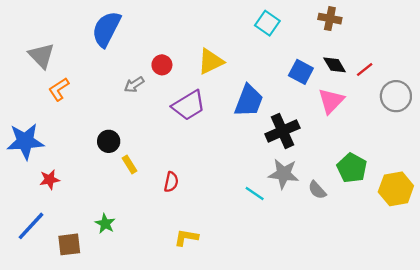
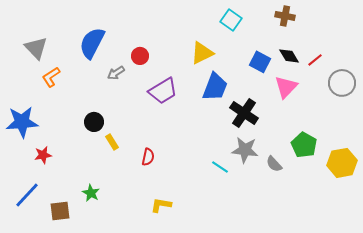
blue semicircle: (106, 29) -> (92, 43), moved
yellow triangle: (211, 61) -> (202, 53), moved
black cross: (282, 131) -> (244, 113), turned -32

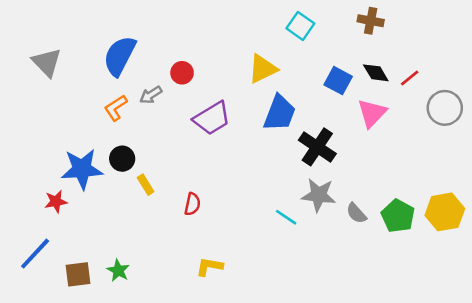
orange L-shape: (51, 77) -> (116, 108), moved
blue star: (22, 122) -> (82, 169), moved
green pentagon: (304, 145) -> (398, 216), moved
green star: (91, 193) -> (118, 270), moved

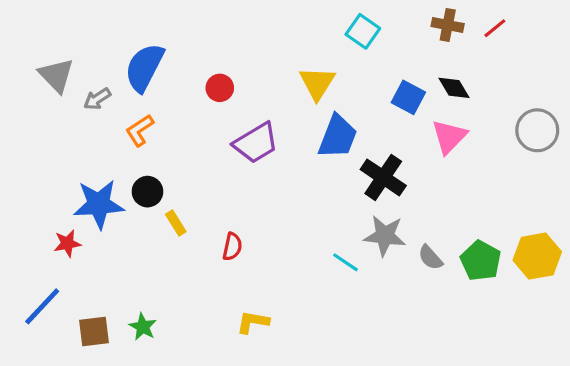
yellow triangle: (263, 69) -> (317, 83), turned -32
red line: (410, 78) -> (495, 28), moved
gray arrow: (151, 95) -> (97, 99), moved

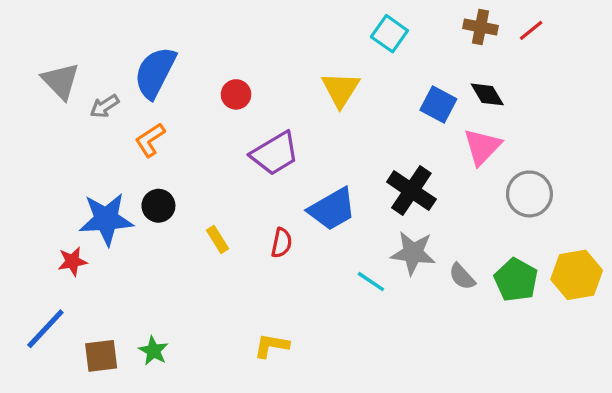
gray circle: (537, 130) -> (529, 194), moved
blue trapezoid: (338, 137) -> (332, 209), moved, turned 39
yellow rectangle: (176, 223) -> (217, 239), moved
red semicircle: (232, 247) -> (282, 243), moved

